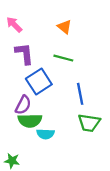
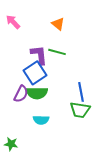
purple L-shape: (24, 54) -> (39, 55), moved
blue line: (80, 94) -> (81, 92), moved
green semicircle: (30, 121) -> (37, 93), moved

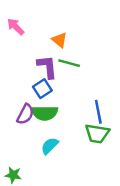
orange triangle: (58, 24) -> (59, 40), moved
blue square: (35, 73) -> (42, 89), size x0.7
cyan semicircle: (41, 120) -> (50, 146), turned 133

